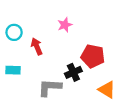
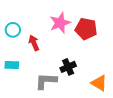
pink star: (65, 25) -> (60, 23), size x1.5
red pentagon: (93, 56) -> (86, 29), moved

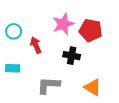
black cross: (68, 67) -> (72, 56), moved, turned 35
orange triangle: (99, 83) -> (93, 87), moved

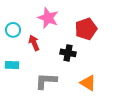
pink star: (63, 24) -> (48, 18), moved, turned -30
red pentagon: (91, 30) -> (86, 29), turned -30

